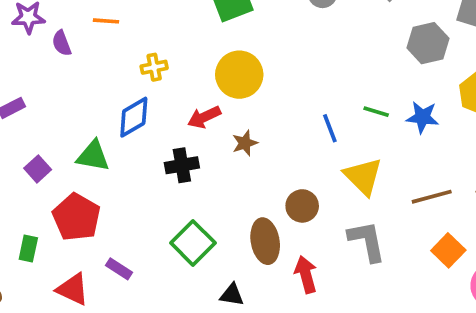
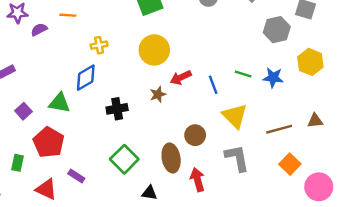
purple semicircle: (62, 43) -> (39, 30), turned 84
red arrow: (204, 117) -> (181, 78), moved

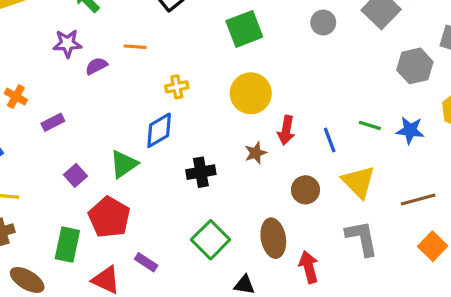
red arrow: (181, 78) -> (286, 130), turned -55
green triangle: (59, 103) -> (124, 164), turned -45
brown circle: (195, 135) -> (305, 190), moved
green rectangle: (17, 163) -> (67, 245), size x1.5

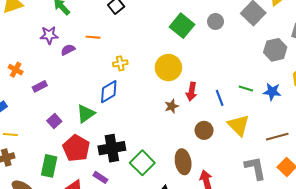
green square: (244, 29) -> (182, 26), moved, turned -30
black cross: (201, 172) -> (112, 148), moved, size x1.4
gray L-shape: (362, 238) -> (255, 168), moved

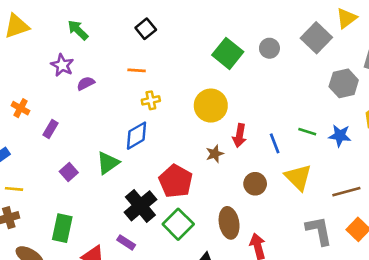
purple star: (49, 35) -> (62, 65), turned 30
orange line: (93, 37) -> (137, 70), moved
purple rectangle: (40, 86) -> (50, 129), turned -32
red pentagon: (76, 148) -> (176, 181), moved
black cross: (112, 148) -> (140, 206), turned -30

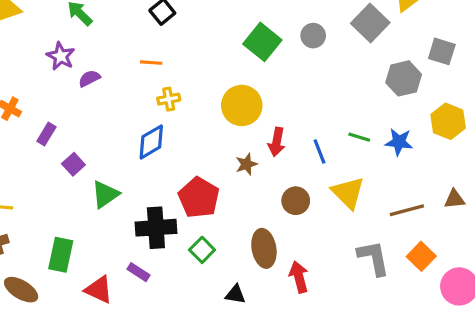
green triangle: (108, 163) -> (105, 194), moved
purple square: (69, 172) -> (73, 164), moved
black cross: (140, 206) -> (156, 228), turned 36
green square: (178, 224) -> (202, 250), size x0.7

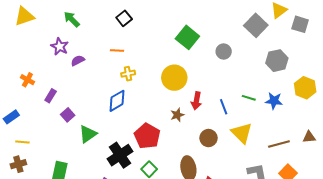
gray circle: (313, 36) -> (224, 52), moved
gray square: (442, 51) -> (300, 24), moved
black cross: (156, 228) -> (120, 155), turned -30

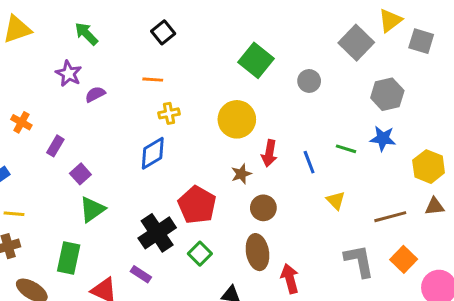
yellow hexagon: (305, 88) -> (429, 167), moved
blue star: (274, 101) -> (383, 139), moved
yellow triangle: (242, 133) -> (336, 200), size x0.6
green triangle: (88, 134) -> (92, 209), moved
brown circle: (209, 138) -> (263, 208), moved

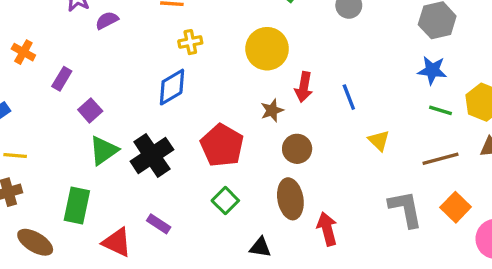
green line: (346, 149) -> (441, 110), moved
black cross: (157, 233) -> (152, 155), moved

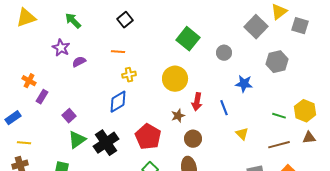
blue star: (432, 70) -> (244, 84), moved
purple rectangle: (62, 79) -> (42, 97), moved

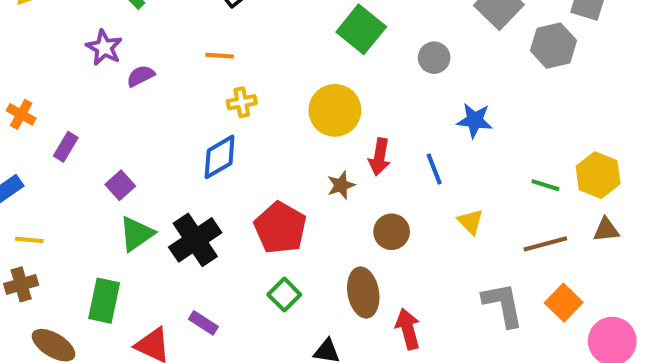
gray hexagon: (277, 62) -> (554, 46), moved
orange cross: (29, 81) -> (21, 114), moved
brown circle: (193, 139) -> (392, 232), moved

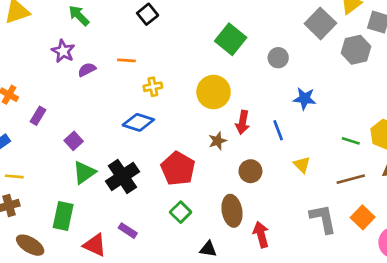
orange line: (220, 56) -> (126, 60), moved
blue diamond: (220, 157) -> (138, 122), turned 48

